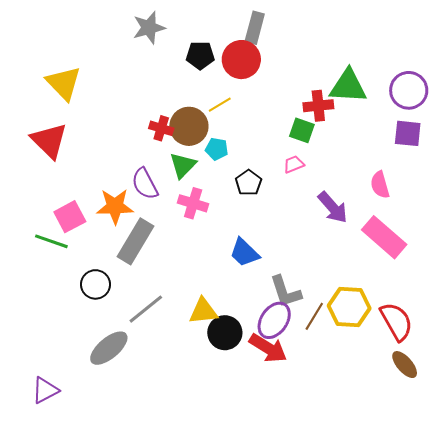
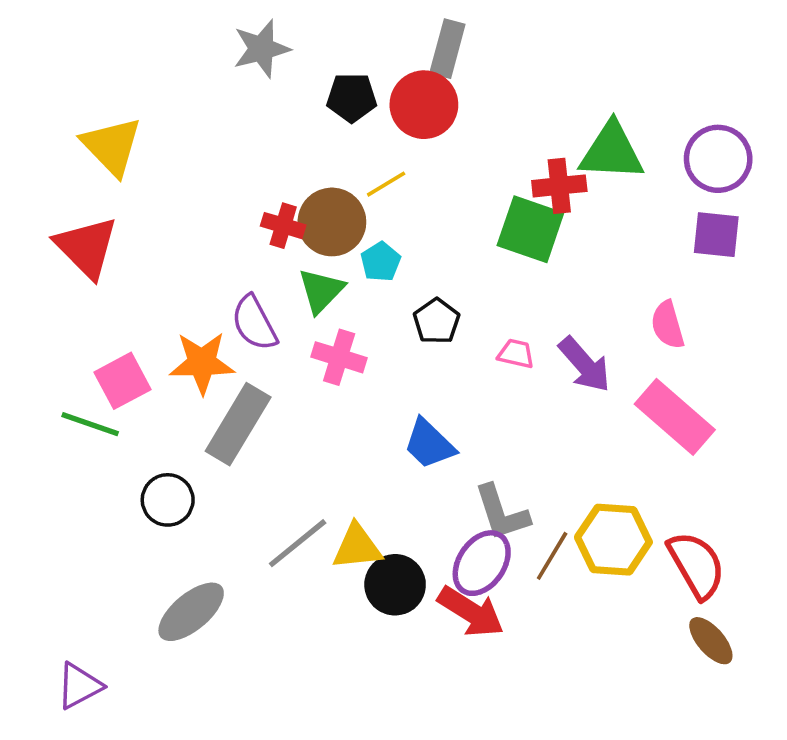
green square: (302, 130) -> (530, 229), size x1.5
cyan pentagon: (217, 149) -> (381, 262), turned 30
pink trapezoid: (294, 164) -> (516, 354), moved, turned 35
gray line: (146, 309) -> (298, 543), moved

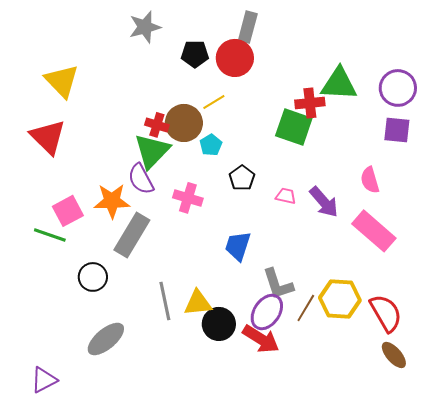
green triangle: (321, 291) -> (152, 151), moved, size x1.4
blue trapezoid: (429, 444) -> (238, 246), turned 64
gray line: (298, 543) -> (165, 301), turned -63

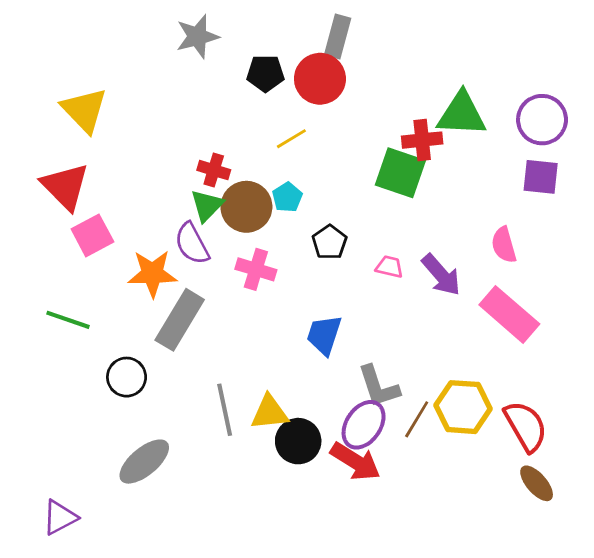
brown circle: (184, 123) -> (246, 207), moved
green triangle: (152, 151) -> (207, 205), size x0.7
pink square: (68, 211) -> (92, 235), moved

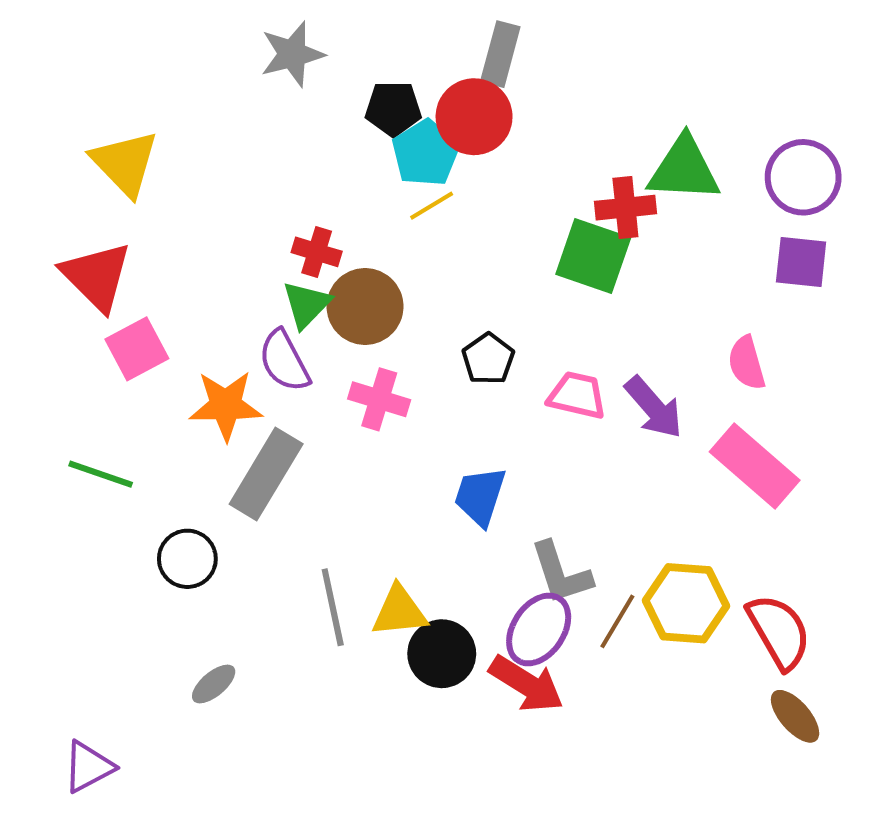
cyan pentagon: (287, 197) -> (426, 153), moved, size x1.5
pink trapezoid: (389, 267) -> (577, 395), size x1.4
gray ellipse: (144, 462) -> (214, 684), size x0.6

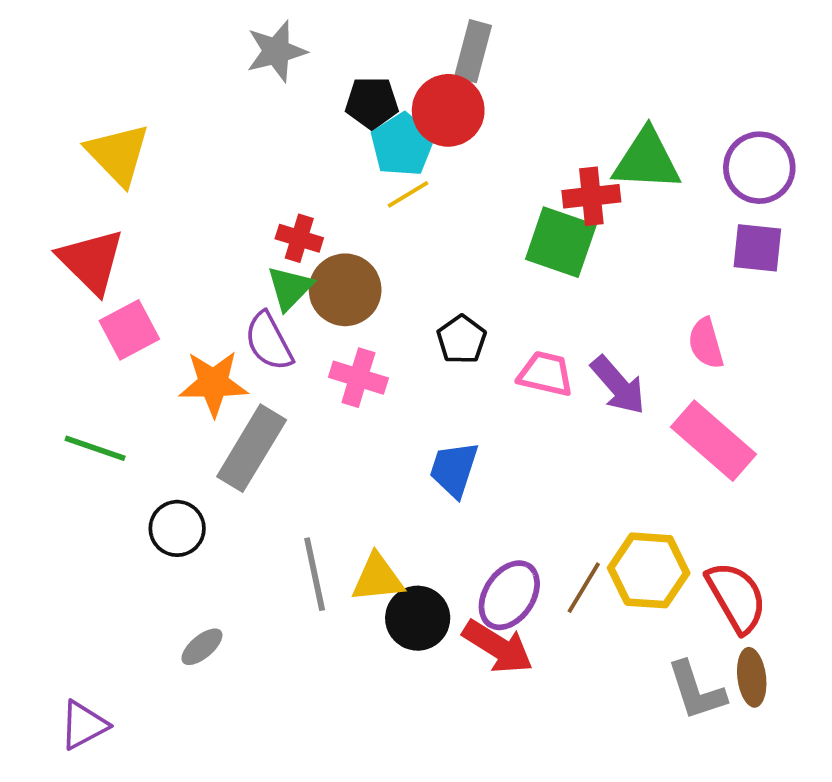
gray L-shape: (561, 573) -> (696, 691), moved
brown ellipse: (795, 716) -> (752, 677), turned 34

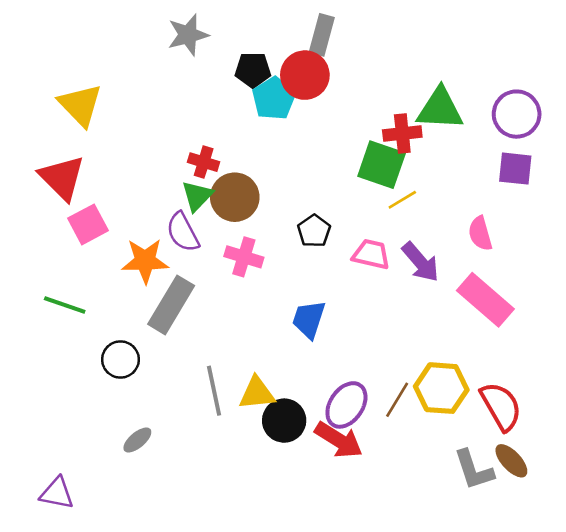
yellow line: (408, 194) -> (402, 200), moved
brown ellipse: (752, 677) -> (511, 461), turned -36
purple triangle: (84, 725) -> (57, 493), turned 39

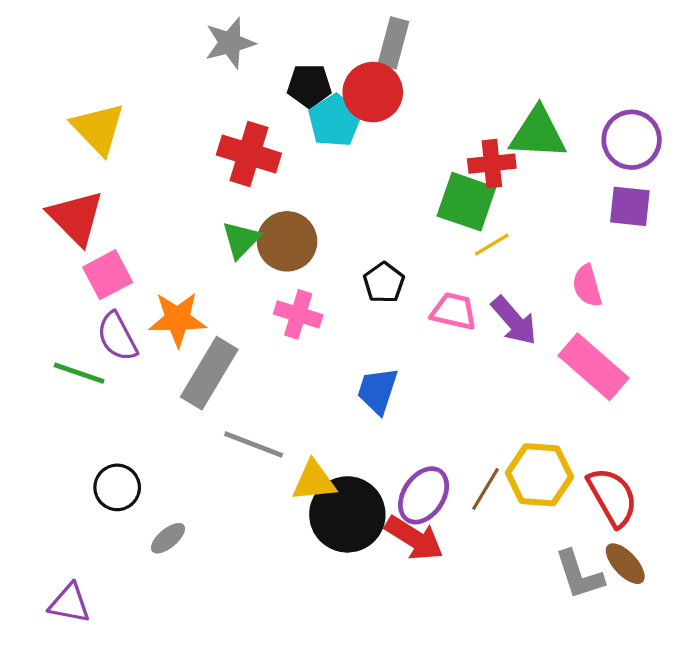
red cross: (204, 162) -> (249, 154), moved, size x1.6
purple semicircle: (183, 232) -> (117, 337), moved
black circle: (120, 359) -> (117, 487), moved
gray line: (214, 391) -> (254, 445), moved, turned -57
black circle: (284, 421) -> (347, 514), size x1.4

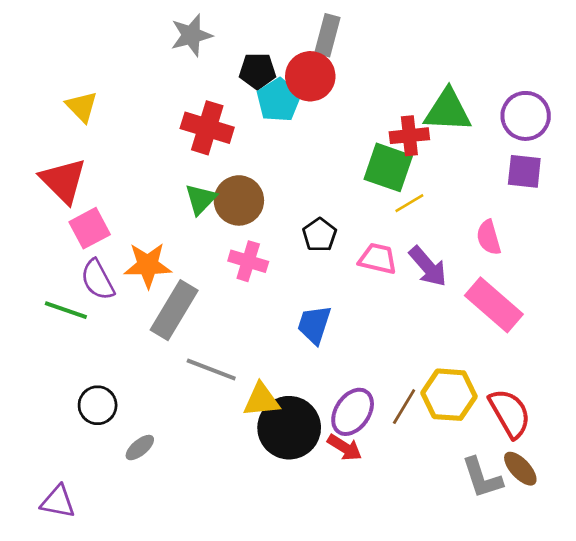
yellow triangle: (98, 129) -> (82, 107), size x0.7
red arrow: (414, 538) -> (345, 448), size x0.7

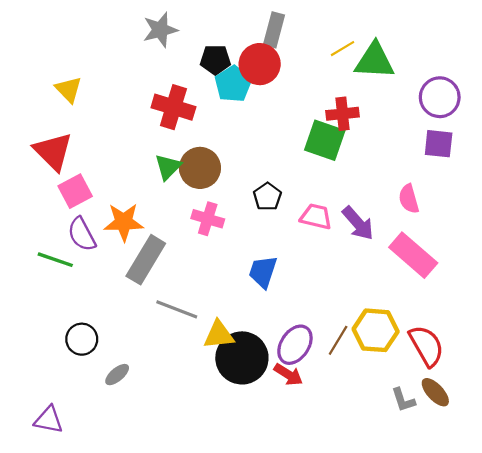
green triangle: (448, 111) -> (375, 61), moved
yellow line: (409, 203) -> (342, 49), moved
gray L-shape: (482, 478) -> (403, 400), size x0.7

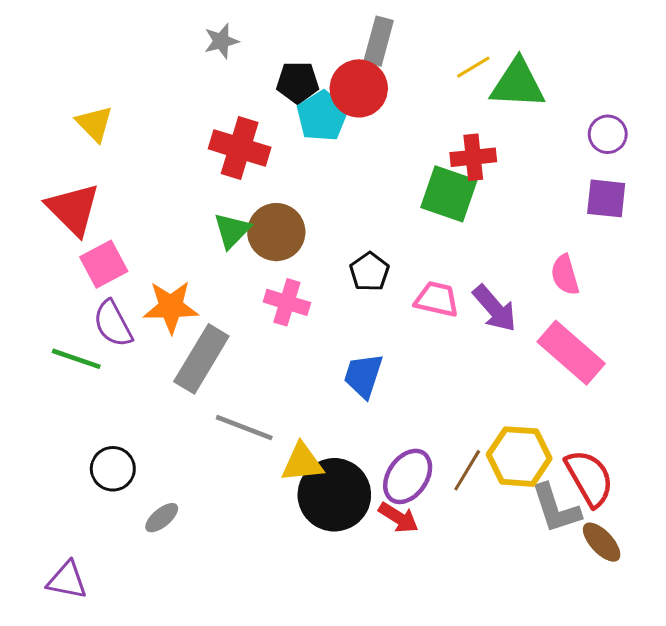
gray star: (160, 30) -> (221, 41), size x0.7
purple circle: (440, 97) -> (608, 134), size x0.7
gray L-shape: (403, 400) -> (556, 508), moved, size x1.5

